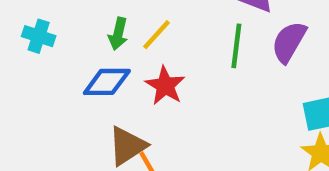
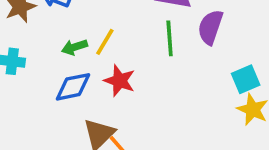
green arrow: (118, 34) -> (75, 47), turned 70

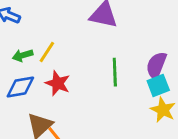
purple semicircle: (210, 27) -> (156, 65), moved
green line: (170, 38) -> (115, 72), moved

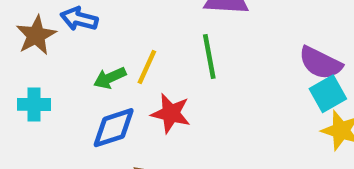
purple semicircle: (156, 65) -> (320, 63), turned -76
green line: (115, 72) -> (209, 56), moved

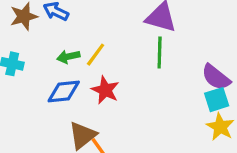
green line: (209, 56) -> (160, 52), moved

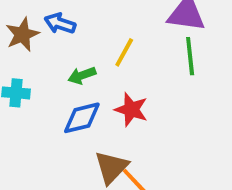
yellow line: (96, 55) -> (124, 52), moved

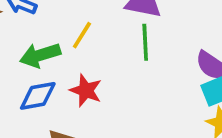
green arrow: (82, 75) -> (40, 55), size x1.5

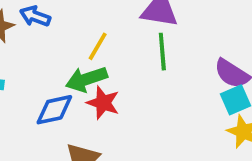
green arrow: (40, 55) -> (86, 79), moved

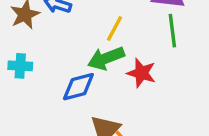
red star: (103, 103) -> (141, 73), moved

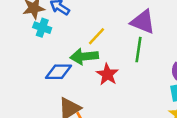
cyan cross: (20, 66) -> (42, 28), moved

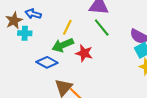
green line: (138, 50) -> (102, 28), turned -30
blue diamond: (58, 72) -> (47, 62), turned 45

